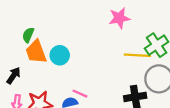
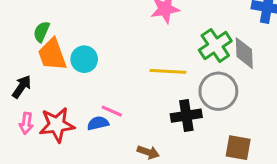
yellow line: (137, 55) -> (168, 71), moved

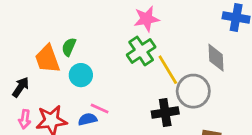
green semicircle: (41, 32) -> (69, 47), moved
green cross: (215, 45) -> (141, 51), moved
cyan circle: (84, 59) -> (81, 75), moved
yellow line: (168, 71) -> (168, 70), moved, turned 56

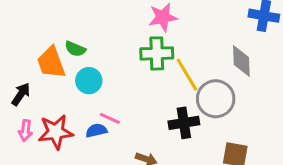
green semicircle: (69, 47) -> (75, 49), turned -90
green cross: (141, 51) -> (157, 53), turned 32

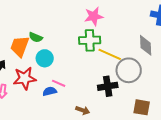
orange trapezoid: (51, 63) -> (20, 46), turned 40
yellow line: (187, 75) -> (110, 54), turned -35
red star: (56, 132) -> (25, 78), moved

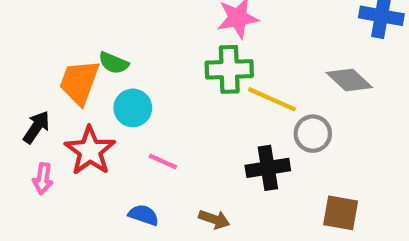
gray diamond: (146, 45) -> (349, 80), turned -45
gray circle: (129, 70) -> (313, 134), size x0.7
red star: (25, 78) -> (90, 151), turned -30
blue semicircle: (50, 91) -> (144, 215), moved, turned 32

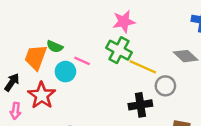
green cross: (229, 69) -> (119, 50), turned 30
pink line: (163, 161) -> (82, 61), moved

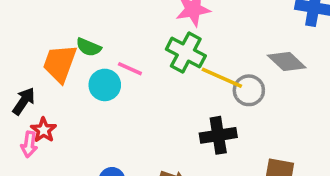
gray circle: (165, 86) -> (249, 90), moved
red star: (42, 95) -> (44, 130), moved, size x0.6

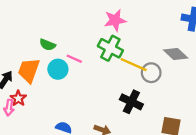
orange trapezoid: (60, 63) -> (29, 70), moved
black cross: (218, 135) -> (131, 102), turned 35

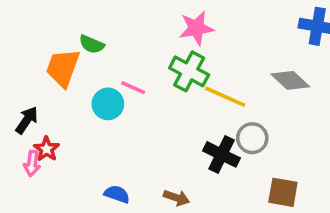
green semicircle: (47, 45) -> (92, 44), moved
orange trapezoid: (29, 70) -> (63, 68), moved
gray circle: (151, 73) -> (252, 138), moved

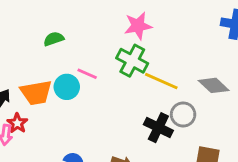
green semicircle: (92, 44) -> (54, 39), turned 138
orange trapezoid: (63, 68) -> (36, 93), moved, turned -120
gray diamond: (290, 80) -> (214, 85), moved

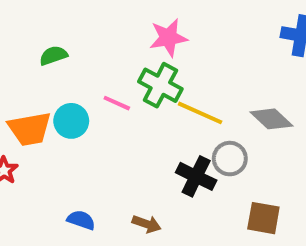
pink line: (87, 74) -> (117, 103), moved

